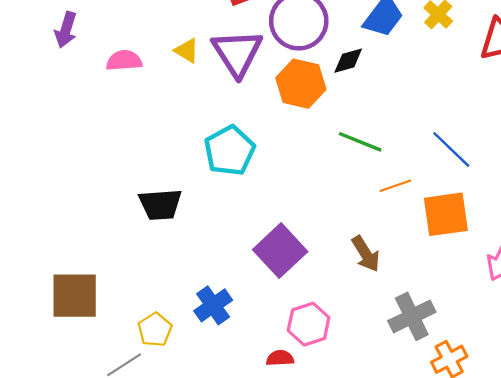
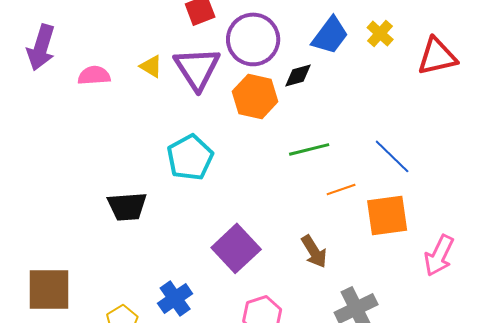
purple arrow: (66, 30) -> (41, 47), size x1.4
green line: (360, 142) -> (309, 149), turned -36

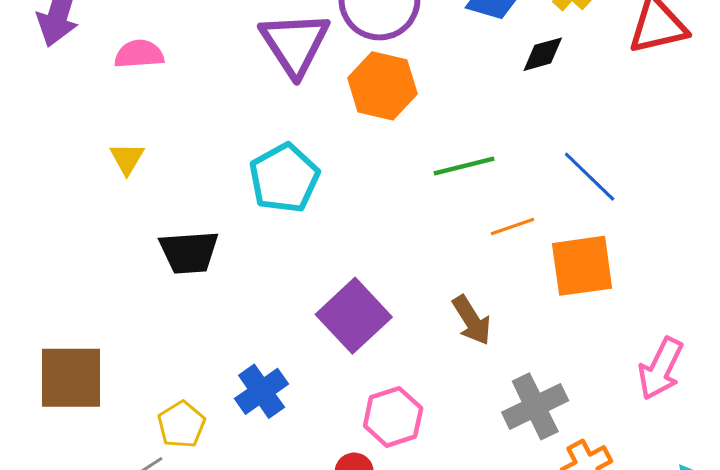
yellow triangle: (151, 66) -> (127, 158), moved, turned 30
black diamond: (298, 75) -> (543, 54), moved
pink arrow: (439, 255) -> (661, 369), moved

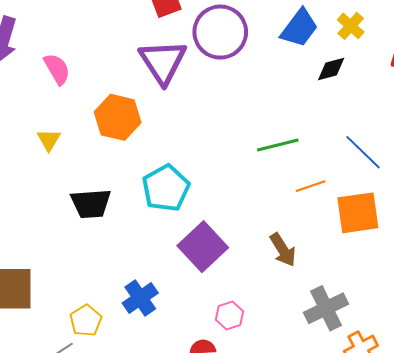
pink semicircle: (139, 54) -> (57, 69), turned 64
orange hexagon: (382, 86) -> (118, 117), moved
cyan pentagon: (284, 178) -> (166, 188), moved
pink hexagon: (393, 417) -> (230, 315), size x0.7

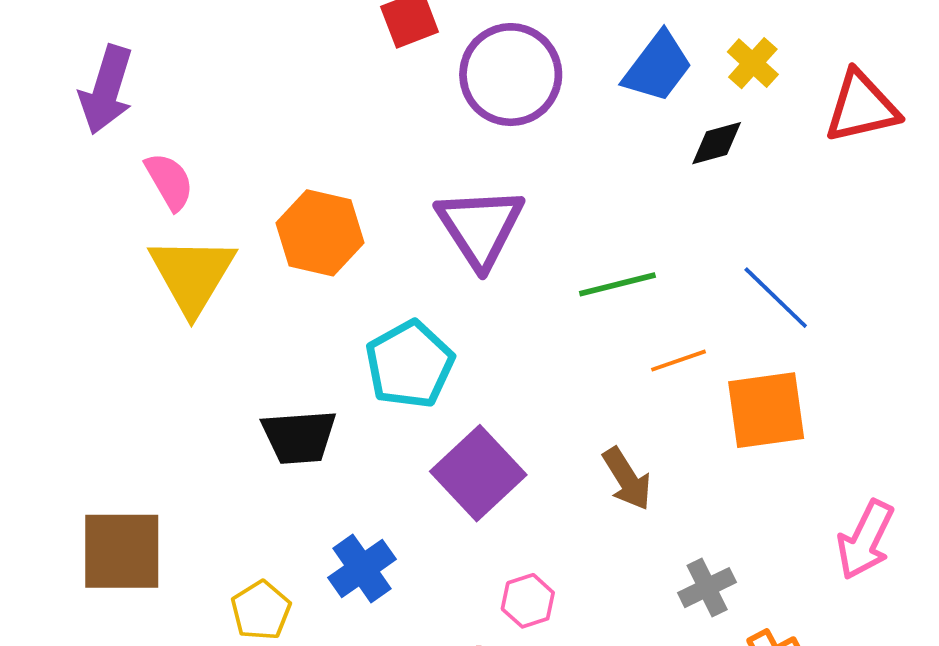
purple triangle: (163, 62) -> (480, 227), moved
pink semicircle: (57, 69) -> (169, 181), moved
yellow triangle: (49, 140) -> (192, 275), size x2.0
black trapezoid: (91, 204) -> (299, 437), moved
gray cross: (326, 308) -> (707, 588), size x0.7

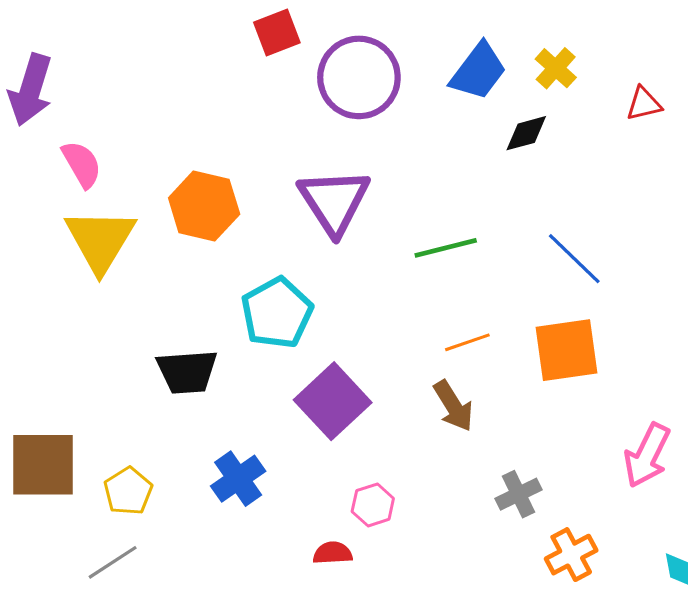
red triangle: (862, 107) -> (644, 104), size x0.6
orange line: (678, 361) -> (467, 342), moved
yellow pentagon: (261, 610) -> (128, 491), moved

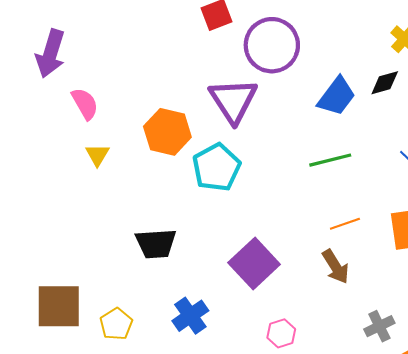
blue trapezoid: (478, 71) -> (337, 96), moved
purple triangle: (334, 201) -> (233, 101), moved
yellow triangle: (100, 240) -> (97, 155), size x0.5
cyan pentagon: (277, 313) -> (217, 167), moved

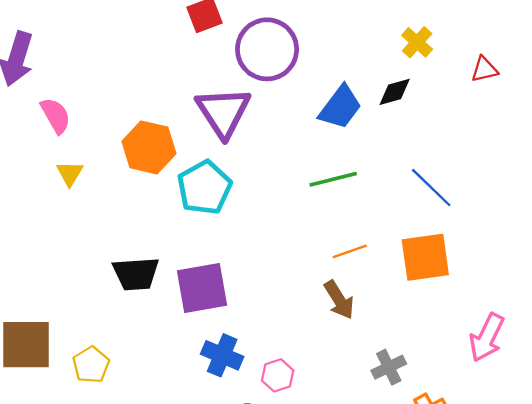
purple square: (254, 263) -> (202, 288), moved, turned 33
blue cross: (190, 316) -> (222, 355), moved, turned -32

